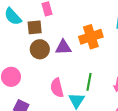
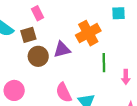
green line: (89, 82) -> (104, 63), moved

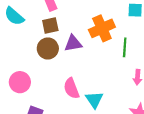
brown square: (28, 35) -> (50, 25), moved
green line: (104, 63) -> (125, 47), moved

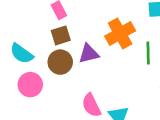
cyan semicircle: (14, 16) -> (22, 54), moved
pink circle: (20, 82) -> (30, 85), moved

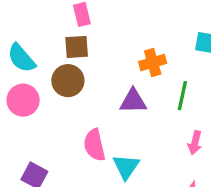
orange cross: (120, 34) -> (153, 62), size x0.7
purple triangle: (89, 54) -> (133, 101), moved

